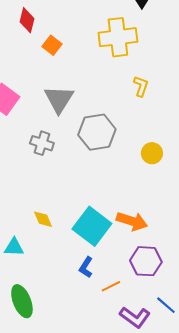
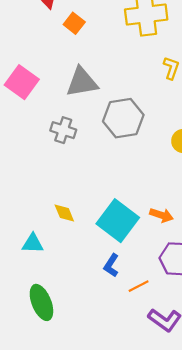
gray triangle: (59, 99) -> (82, 82), turned 48
orange arrow: (132, 221) -> (161, 215), size x0.7

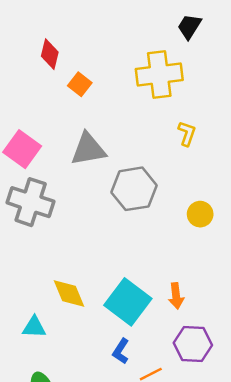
gray cross: (63, 130) -> (31, 202), moved, size x1.6
yellow diamond: (64, 213) -> (69, 293), size x1.4
orange arrow: (161, 215) -> (176, 296), turned 65

